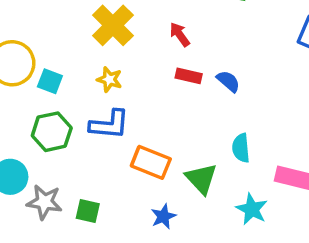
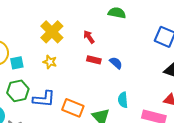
cyan square: (50, 81) -> (17, 63), turned -32
blue L-shape: (109, 125) -> (44, 99), moved

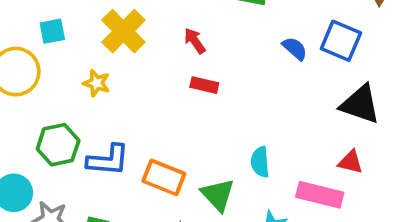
yellow star: (50, 62) -> (97, 83), moved
cyan square: (17, 63) -> (52, 31), moved
blue semicircle: (116, 63) -> (295, 48), moved

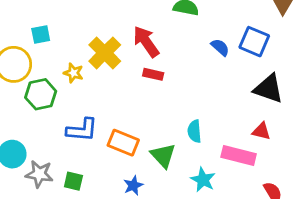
yellow cross: (123, 31) -> (105, 53), moved
red arrow: (195, 41) -> (146, 42), size x1.6
green hexagon: (58, 145) -> (41, 94), moved

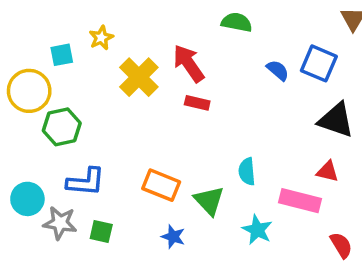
yellow star: (73, 73) -> (101, 38), moved, turned 30
blue L-shape: (82, 130) -> (86, 182), moved
blue star: (133, 185) -> (173, 237), turned -30

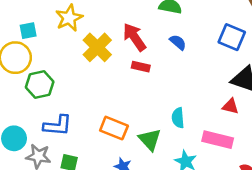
yellow star: (101, 38) -> (69, 18), size x1.5
cyan square: (62, 55) -> (28, 31), moved
blue semicircle: (278, 70) -> (178, 42), moved
red triangle: (328, 171) -> (230, 106), moved

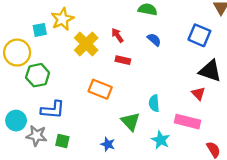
cyan square: (28, 31) -> (40, 30), moved
red arrow: (134, 37) -> (117, 35), size x0.6
red triangle: (230, 106) -> (198, 94), turned 32
orange rectangle: (114, 128) -> (100, 89), moved

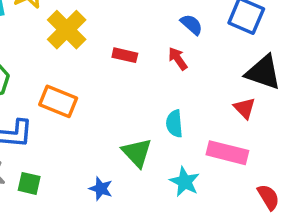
red arrow: (117, 35) -> (178, 59), moved
blue semicircle: (154, 40) -> (191, 24), moved
orange rectangle: (100, 89) -> (58, 101), moved

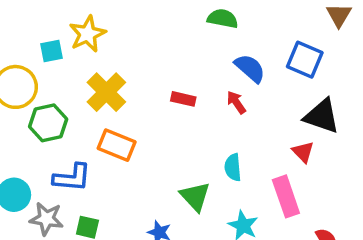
blue semicircle: (191, 24) -> (250, 68), size x1.4
yellow cross: (67, 30) -> (106, 92), moved
pink rectangle: (227, 153) -> (286, 196), turned 57

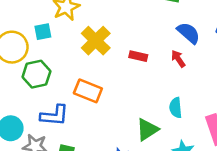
cyan square: (52, 51) -> (43, 32), moved
yellow cross: (106, 92) -> (96, 41), moved
green triangle: (195, 196) -> (147, 130), turned 40

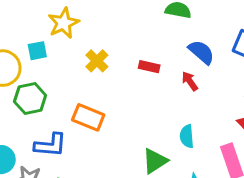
yellow cross: (96, 41) -> (97, 61), size x0.7
red rectangle: (138, 56) -> (149, 67), moved

